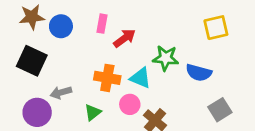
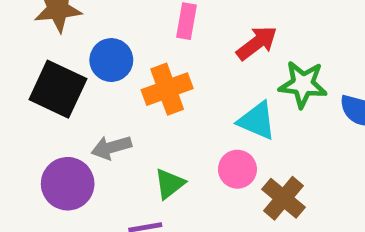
blue circle: (61, 26) -> (111, 60), moved
red arrow: (125, 38) -> (257, 43), moved
orange cross: (107, 78) -> (167, 89), moved, turned -30

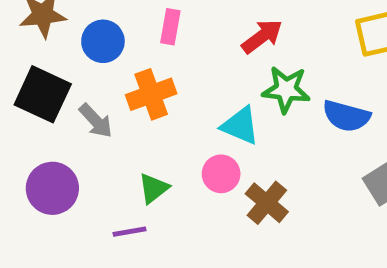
red arrow: (257, 43) -> (262, 36), moved
blue circle: (111, 60) -> (103, 41), moved
gray arrow: (111, 147) -> (96, 121), moved, turned -117

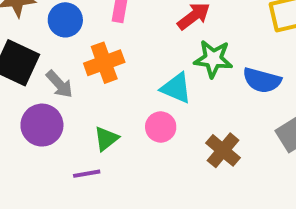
purple circle: (52, 188) -> (42, 125), moved
brown cross: (267, 203) -> (223, 150), moved

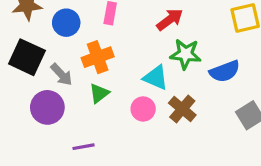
blue semicircle: (262, 80) -> (225, 71), turned -36
green triangle: (106, 139) -> (99, 93), moved
brown cross: (223, 150) -> (182, 109), moved

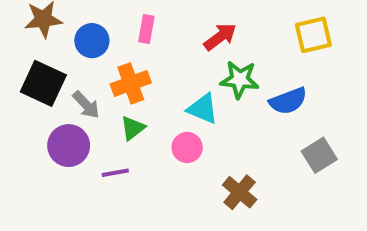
brown cross: (182, 109) -> (240, 192), moved
purple line: (83, 147) -> (115, 173), moved

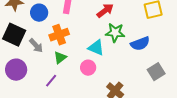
purple circle: (69, 146) -> (16, 70), moved
purple line: (115, 173) -> (51, 81), turned -40

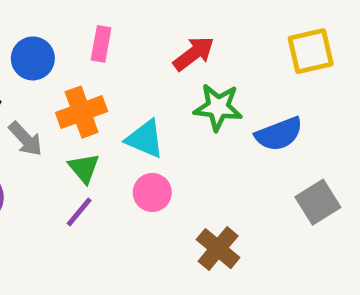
cyan triangle: (96, 48) -> (145, 139), moved
green triangle: (60, 58) -> (84, 168), turned -32
purple line: (51, 81) -> (79, 212), moved

